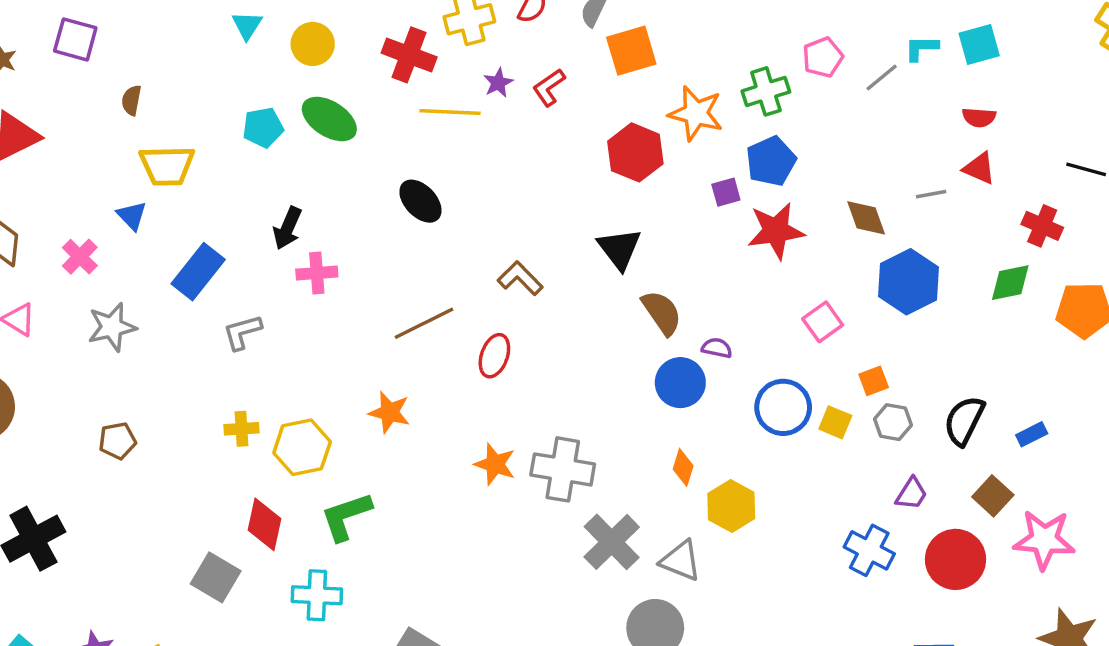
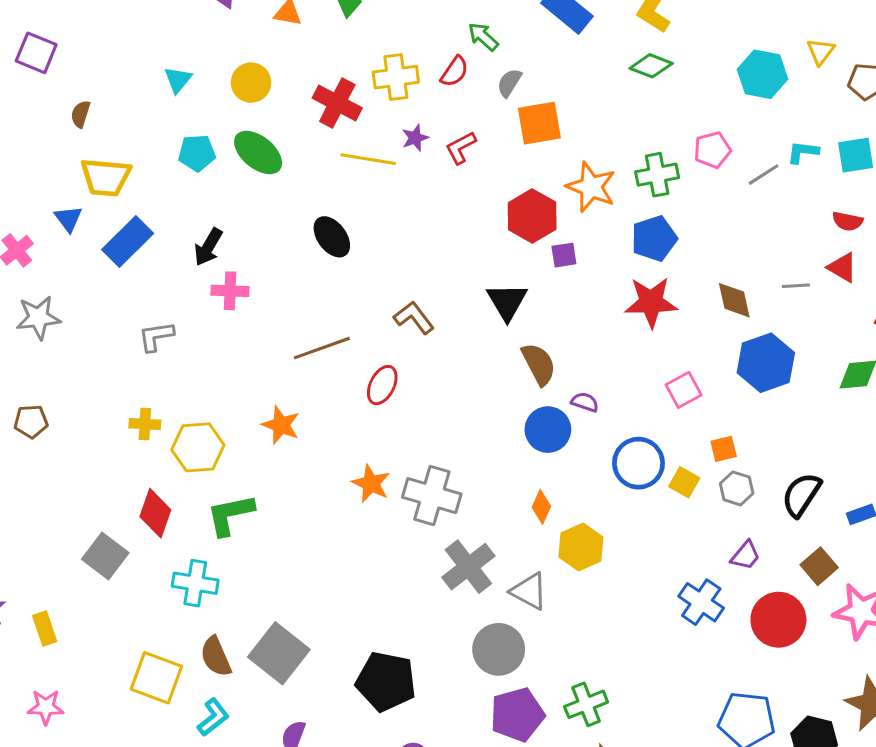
cyan triangle: (247, 25) -> (178, 80), moved
purple square: (726, 192) -> (564, 255), moved
blue rectangle: (198, 272) -> (128, 241), moved

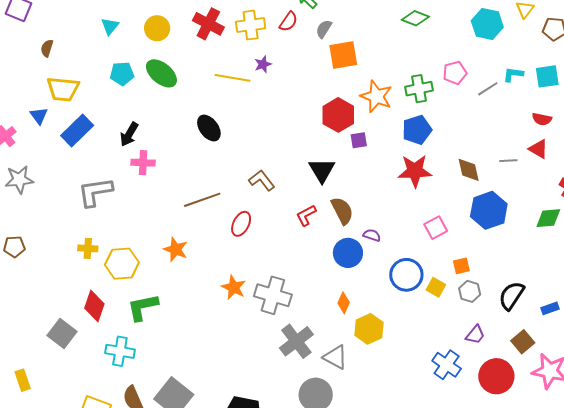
red cross: (337, 103) -> (208, 24), moved
red L-shape: (461, 148) -> (306, 215), moved
gray L-shape: (156, 336) -> (95, 192), size x1.5

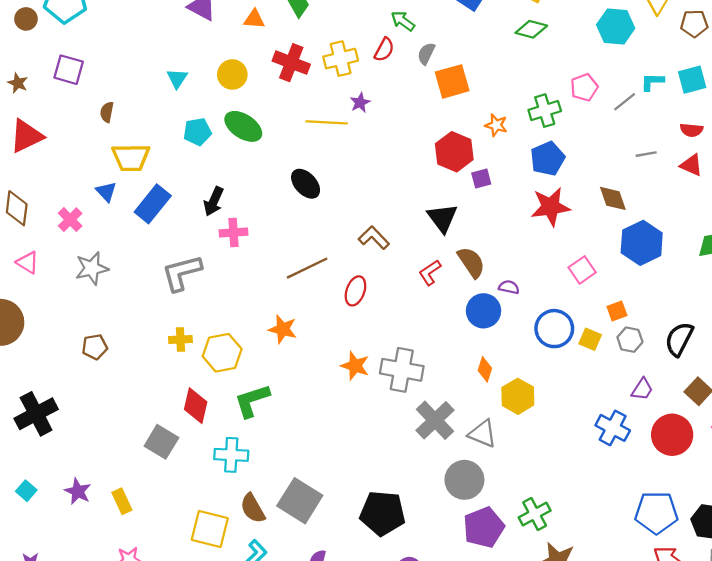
orange star: (376, 96) -> (496, 125), size x0.6
gray line: (508, 161) -> (646, 154), moved

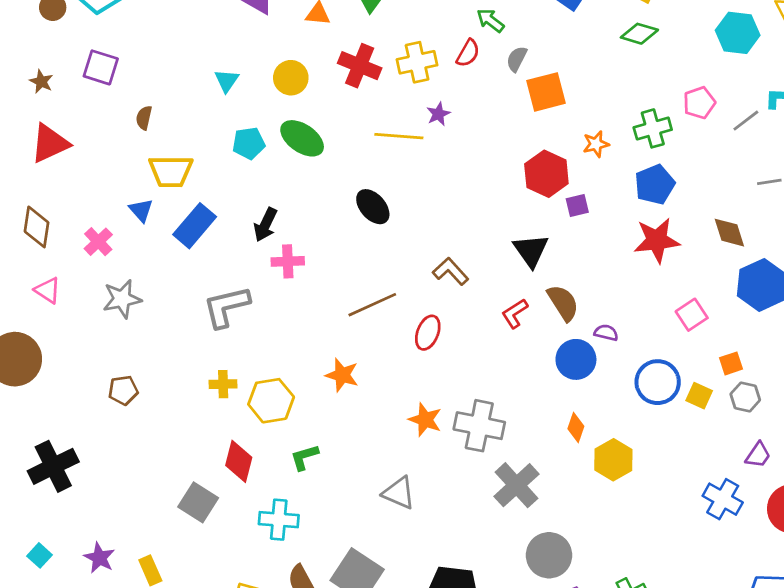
orange star: (496, 125) -> (596, 144), turned -30
green L-shape: (252, 401) -> (304, 457), size x0.7
gray triangle: (483, 434) -> (399, 493), moved

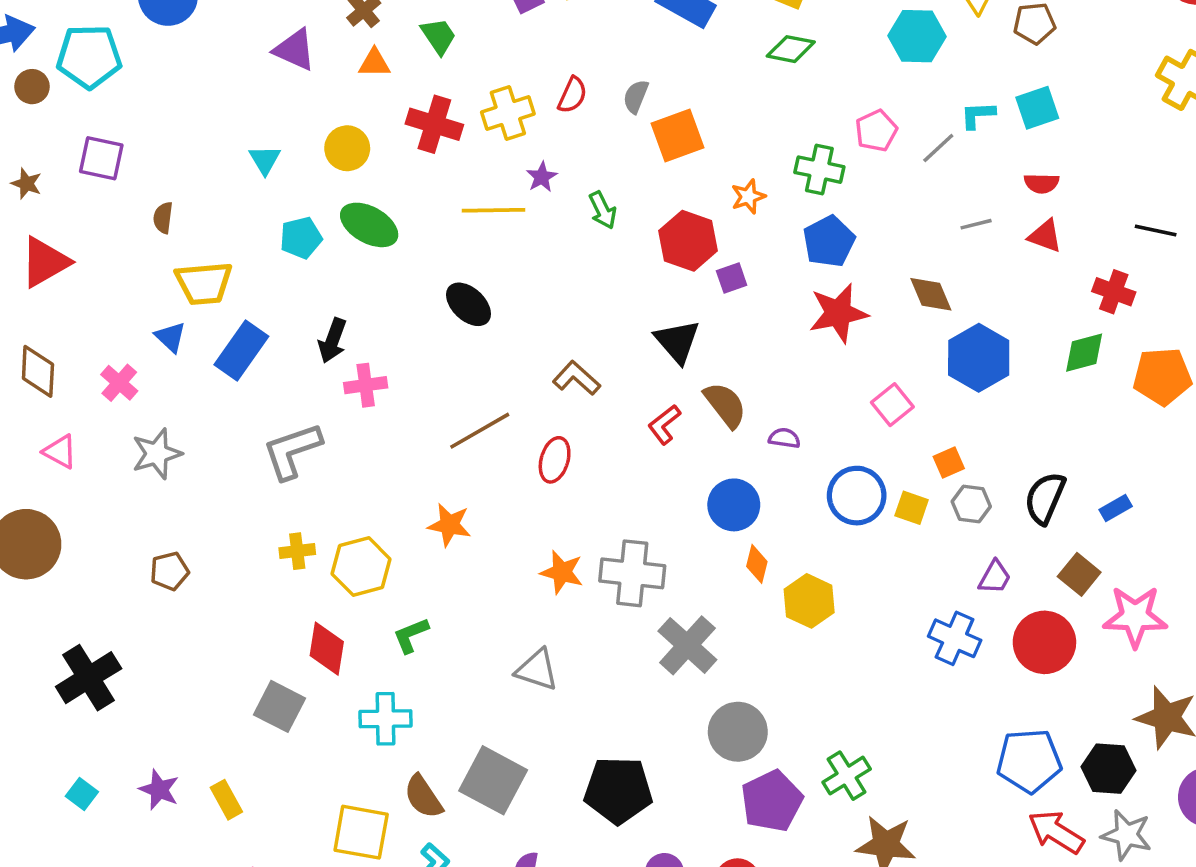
green arrow: (490, 20) -> (603, 210), moved, turned -148
green cross: (653, 128) -> (819, 170), turned 33
blue circle: (576, 359) -> (734, 505), moved

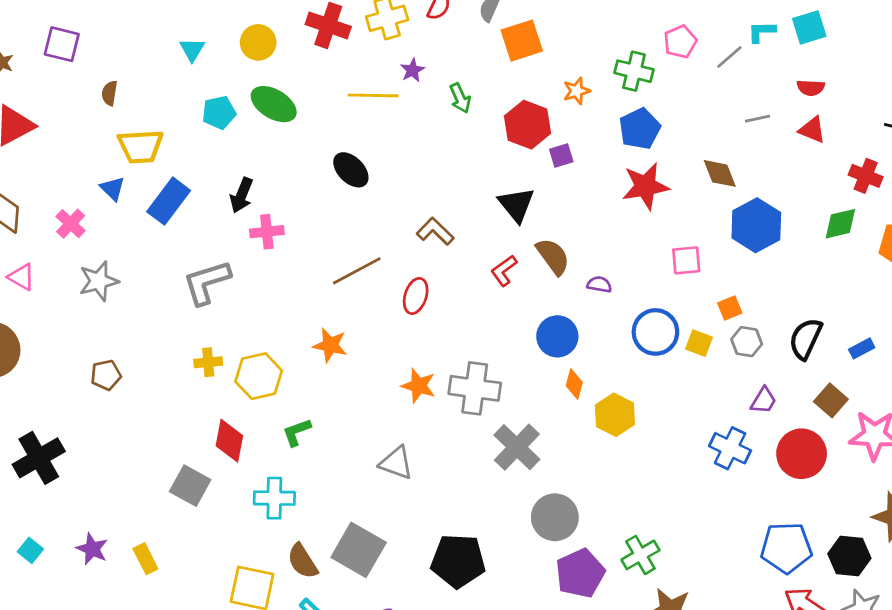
pink square: (892, 405) -> (686, 260), turned 32

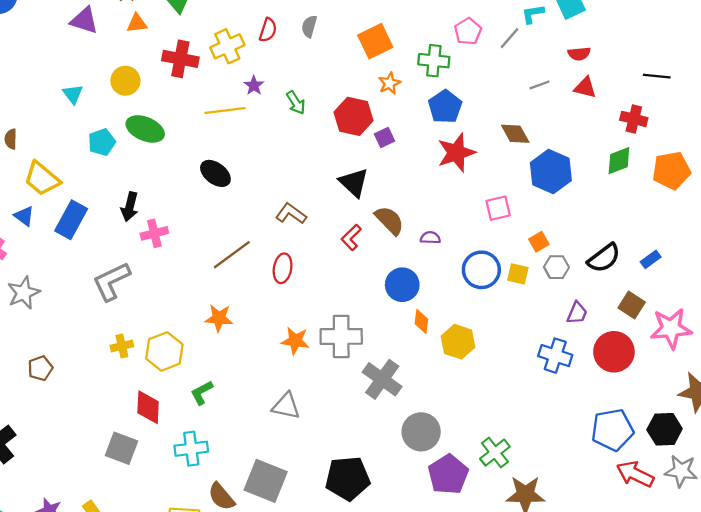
orange square: (522, 41) -> (375, 41), moved
yellow trapezoid: (141, 146) -> (42, 179), turned 51
black semicircle: (806, 339) -> (604, 258), turned -144

